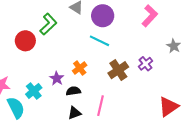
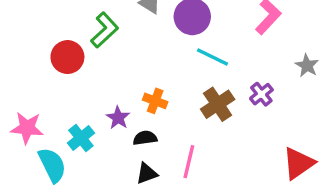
cyan line: (100, 41) -> (212, 57), moved
orange cross: (80, 68) -> (155, 101), turned -32

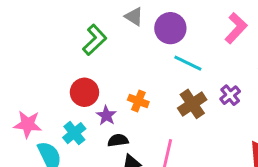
red circle: (67, 57) -> (84, 92), moved
black semicircle: (145, 138) -> (118, 140), moved

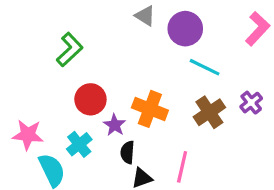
green L-shape: (95, 40) -> (70, 50), moved
orange cross: (138, 101) -> (150, 109), size x1.5
black semicircle: (118, 140) -> (127, 152), turned -78

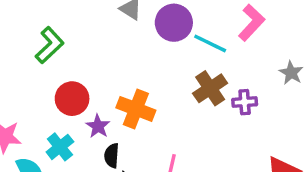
cyan line: (205, 67) -> (210, 43), moved
purple cross: (251, 103) -> (245, 102), turned 35
brown cross: (209, 112) -> (210, 88), moved

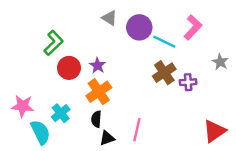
red circle: (72, 99) -> (69, 68), moved
orange cross: (136, 109) -> (99, 92), moved, turned 35
purple star: (98, 126) -> (98, 66), moved

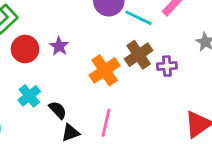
orange cross: (99, 92) -> (105, 70), moved
cyan cross: (61, 113) -> (29, 96), moved
black semicircle: (96, 119) -> (58, 110), turned 133

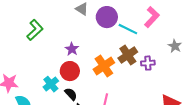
red circle: (25, 49) -> (70, 71), moved

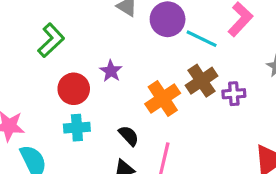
red circle: (70, 71) -> (74, 89), moved
cyan cross: (51, 84) -> (77, 128), turned 35
black semicircle: (71, 94) -> (129, 136), moved

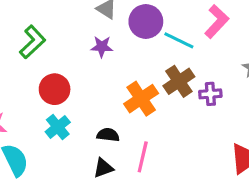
purple star: (111, 71) -> (102, 47), moved, turned -30
cyan cross: (77, 128) -> (58, 127), turned -35
black semicircle: (129, 136) -> (108, 135), turned -40

